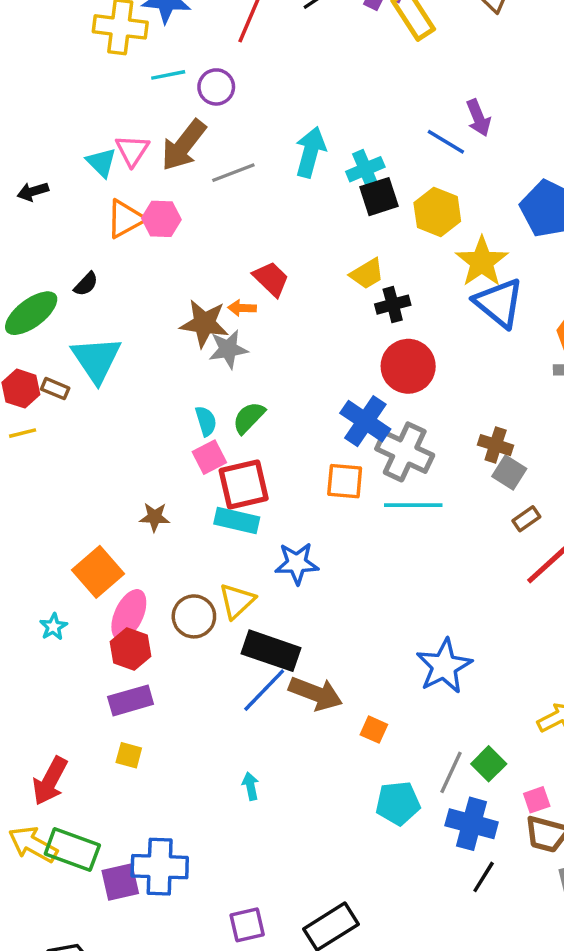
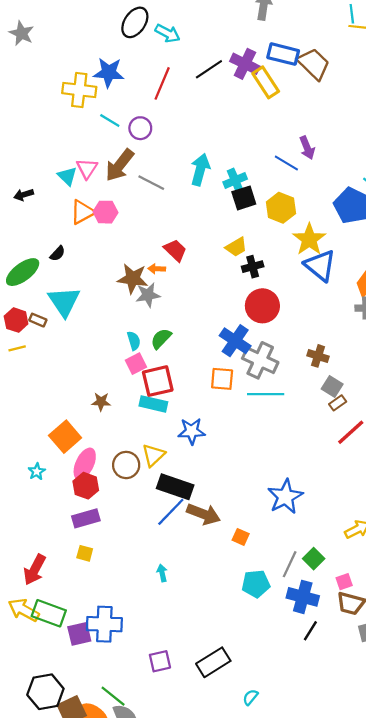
cyan line: (168, 75) -> (110, 121), turned 42
gray line: (233, 173) -> (151, 183), turned 48
gray square: (509, 473) -> (332, 387), moved

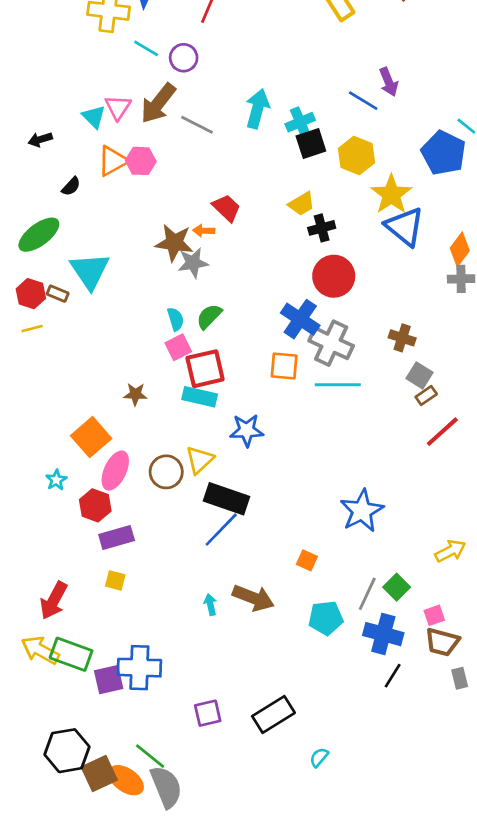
black semicircle: (57, 254) -> (71, 186), moved
red hexagon: (86, 486) -> (95, 505), moved
brown arrow: (204, 514) -> (253, 598), moved

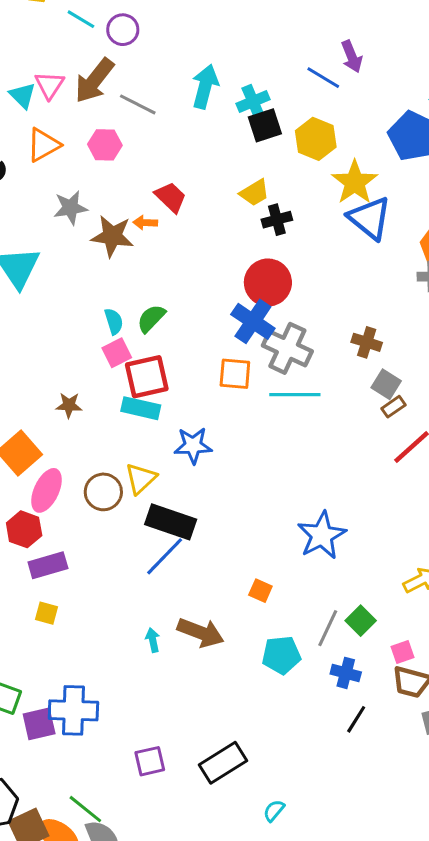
pink hexagon: (141, 161) -> (105, 145), moved
gray star: (193, 263) -> (70, 208), moved
red circle: (334, 276) -> (268, 282), moved
blue cross: (383, 634) -> (346, 673), size x0.7

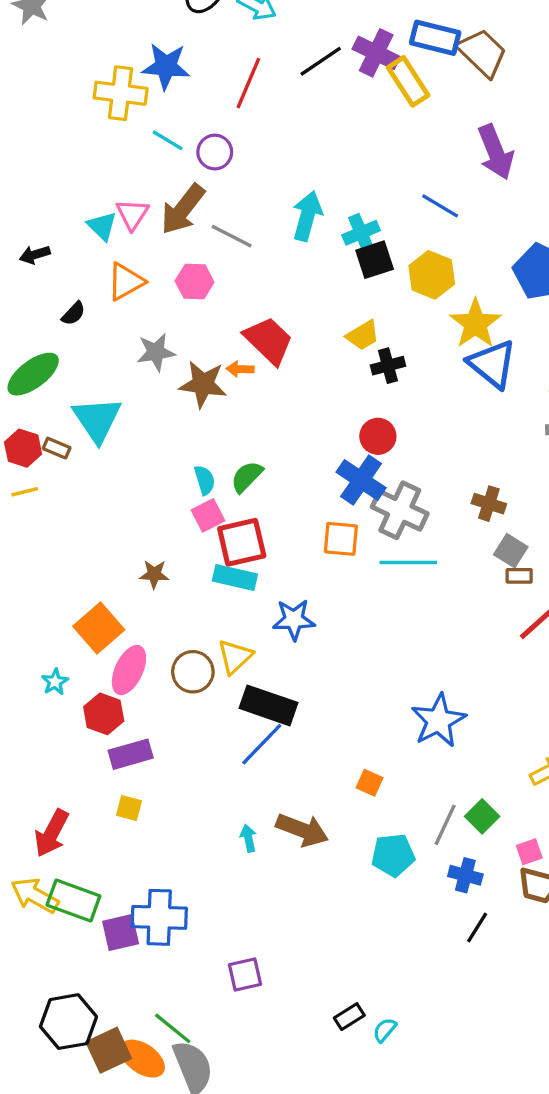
purple arrow: (352, 57) -> (496, 152), moved, size x1.5
red trapezoid: (171, 197) -> (269, 340), size x1.4
red circle: (268, 282) -> (378, 436), size x0.7
brown rectangle: (394, 407) -> (519, 576), turned 35
black rectangle: (223, 763) -> (349, 1017), moved, size x0.6

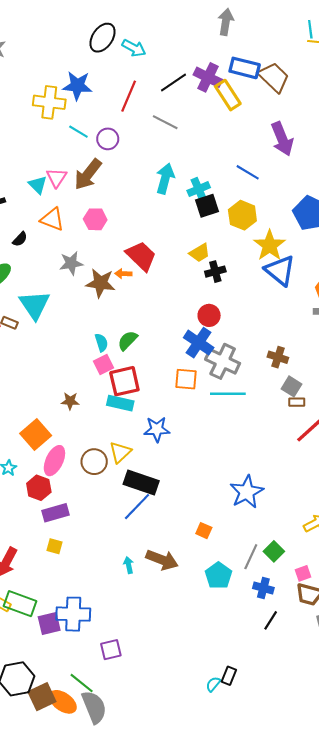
gray line: (232, 236) -> (165, 122), moved
orange triangle: (126, 282) -> (52, 219), turned 50
cyan pentagon: (393, 855) -> (218, 575), turned -30
purple square: (245, 975) -> (111, 650), moved
black rectangle: (349, 1017) -> (229, 676), moved, turned -36

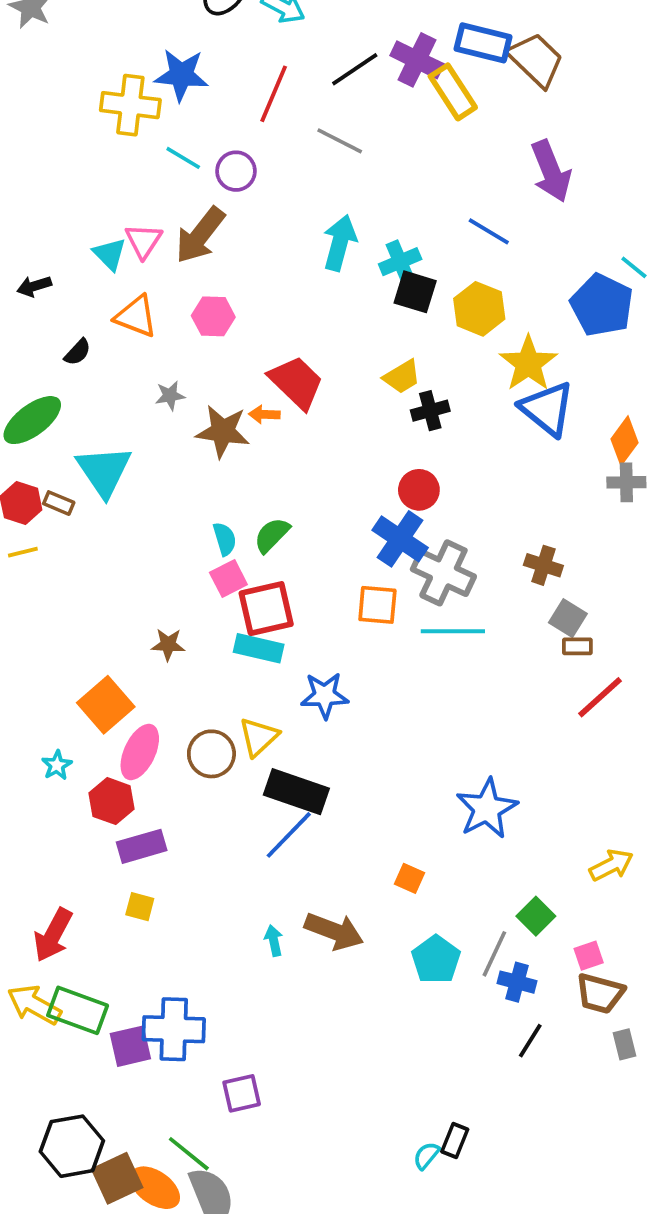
black square: (207, 206) -> (415, 292), turned 35
gray star: (71, 263) -> (170, 396), size x0.7
gray line: (251, 557) -> (494, 954), moved

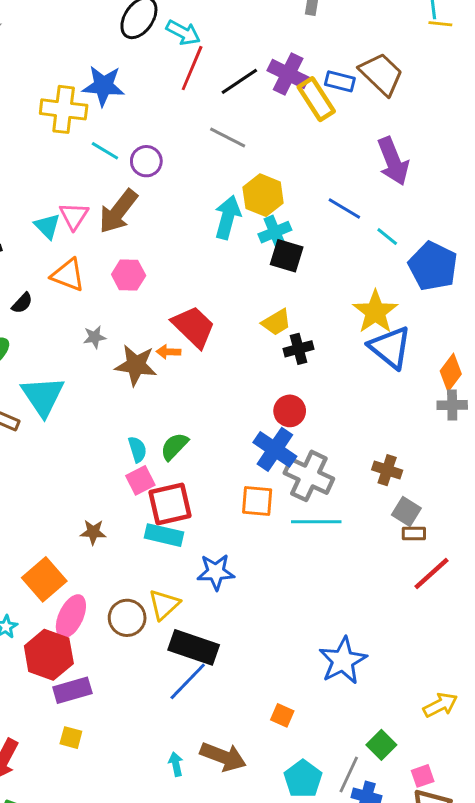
blue rectangle: (483, 43) -> (340, 81), moved, size x0.7
red line: (274, 94) -> (192, 68), moved
cyan line: (634, 267) -> (387, 237), moved
yellow hexagon: (479, 309) -> (263, 195), moved
red hexagon: (111, 801) -> (49, 655), size x1.4

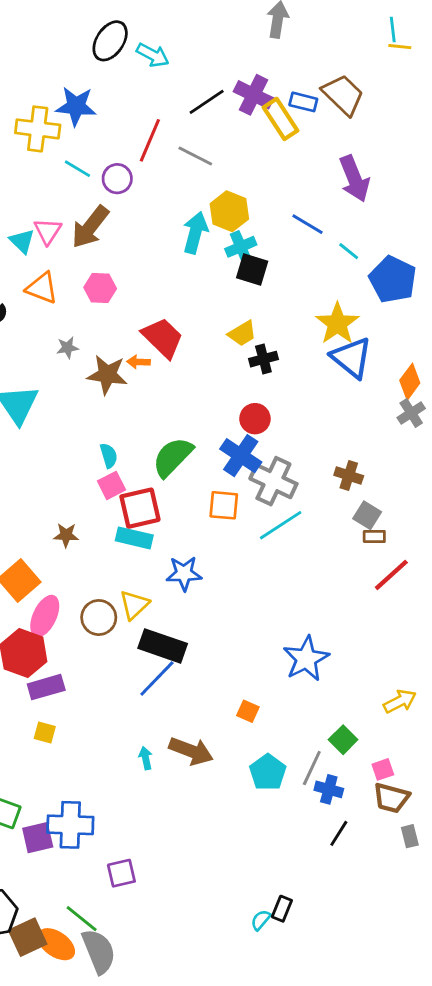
red line: (192, 68) -> (150, 140), moved
gray cross: (452, 405) -> (411, 413), turned -32
green semicircle: (174, 446) -> (173, 457), moved, size x1.5
cyan line: (316, 522) -> (281, 525), turned -33

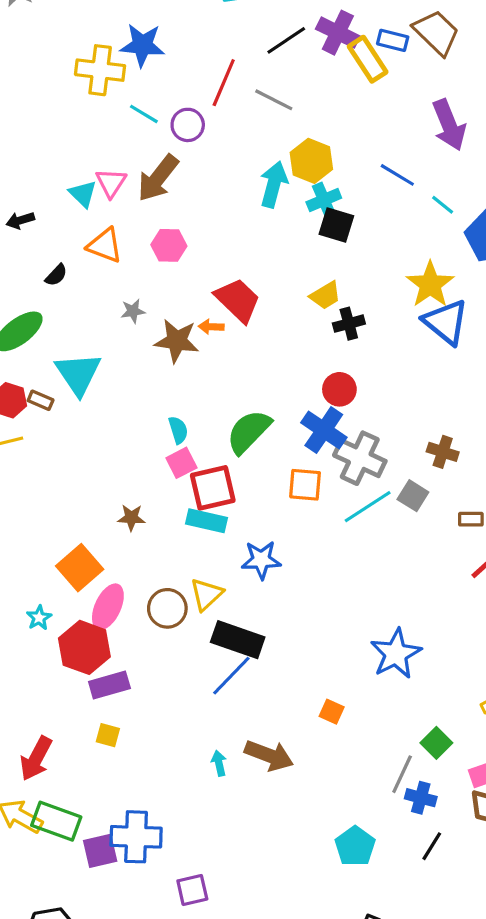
gray square: (367, 515) -> (413, 496), moved
cyan pentagon: (268, 772) -> (355, 846), moved

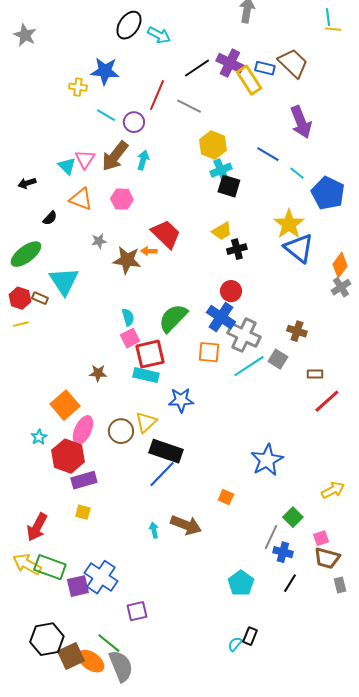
yellow cross: (100, 70) -> (78, 87), size x0.6
cyan arrow: (274, 184) -> (143, 160), moved, size x0.7
blue cross: (136, 837) -> (101, 577), turned 32

